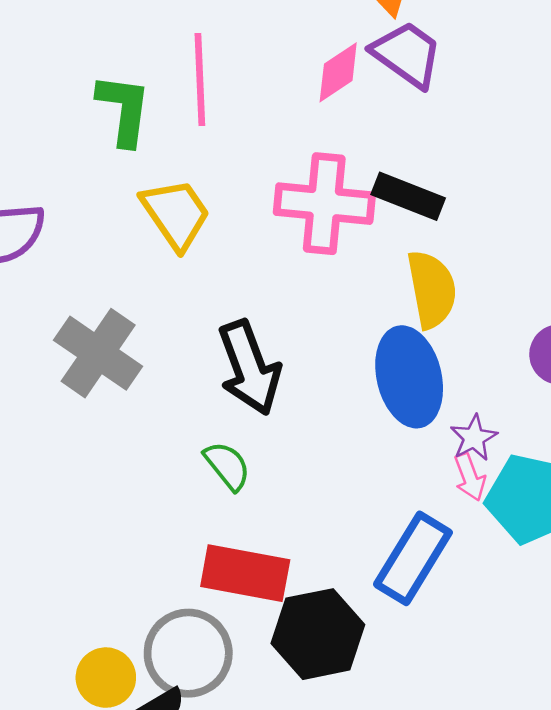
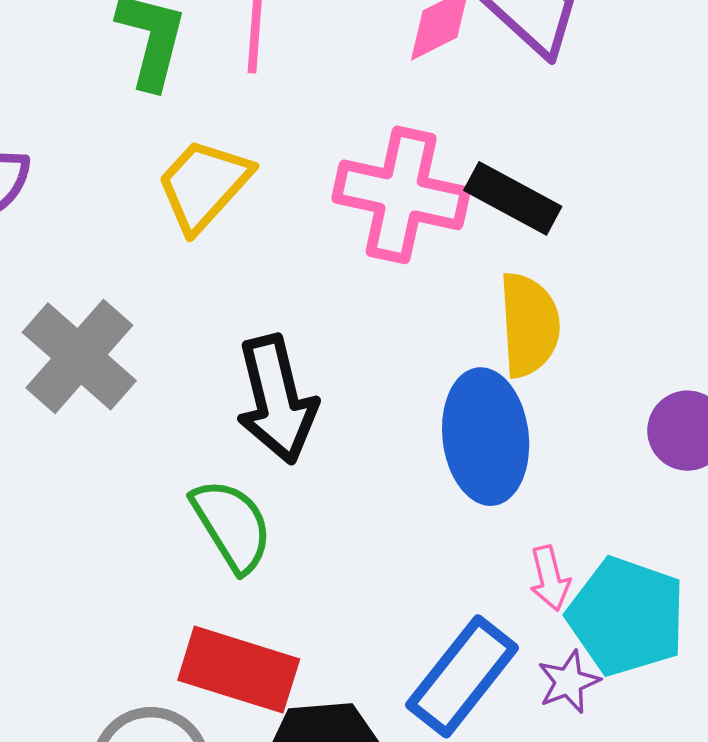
yellow trapezoid: (176, 214) -> (204, 185), turned -110
purple star: (474, 438) -> (569, 682), moved
green semicircle: (227, 466) -> (232, 525), size x1.4

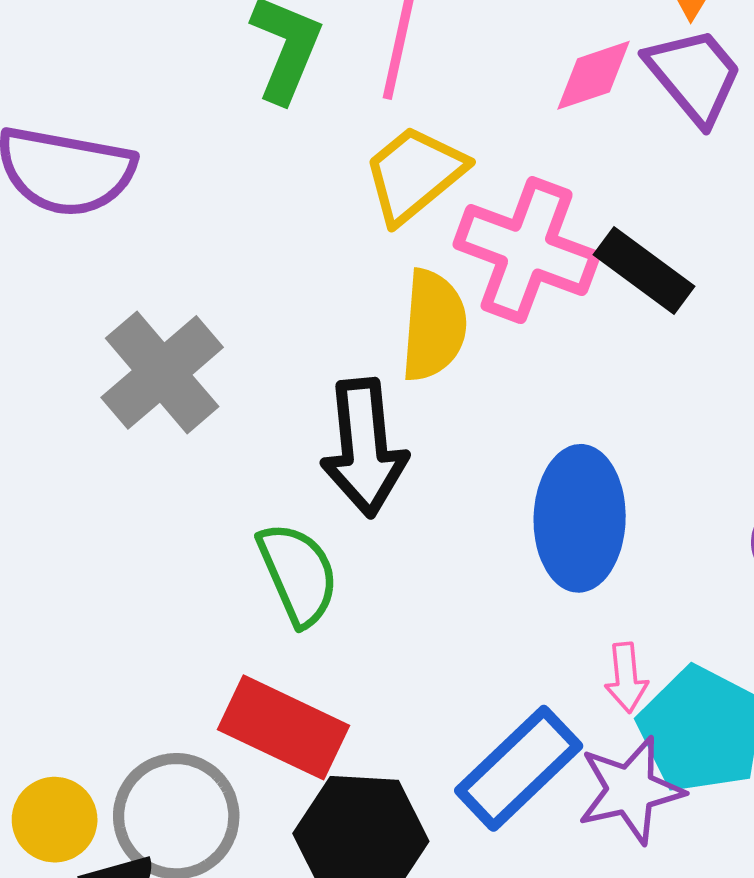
yellow trapezoid: (204, 185) -> (414, 174), moved
yellow semicircle: (529, 325) -> (434, 325), moved
purple star: (569, 682) -> (630, 790), size x1.6

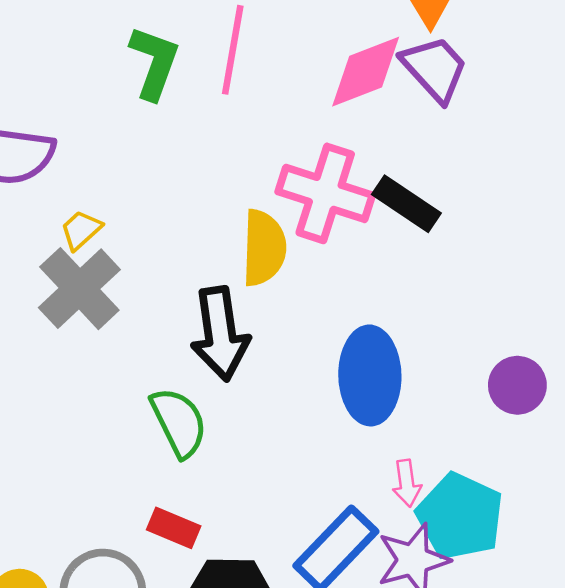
pink diamond: (593, 75) -> (366, 72), size x1.4
yellow trapezoid: (414, 174) -> (81, 230), moved, size x0.6
red rectangle: (284, 727) -> (174, 528), size x0.6

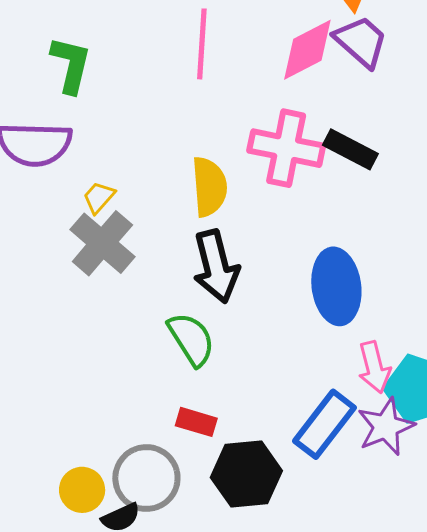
green L-shape: (154, 63) -> (71, 65), moved
yellow semicircle: (264, 248) -> (209, 187), moved
pink arrow: (407, 483) -> (374, 367), size x1.4

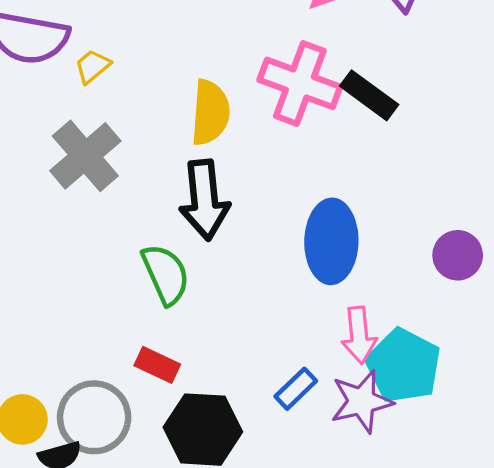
yellow trapezoid: (99, 197) -> (93, 66), moved
blue rectangle: (325, 424) -> (296, 389), size x0.6

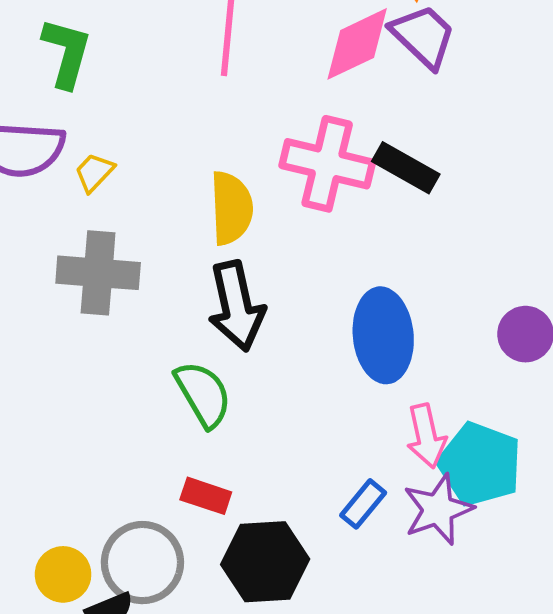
gray cross: (85, 156) -> (98, 273), turned -38

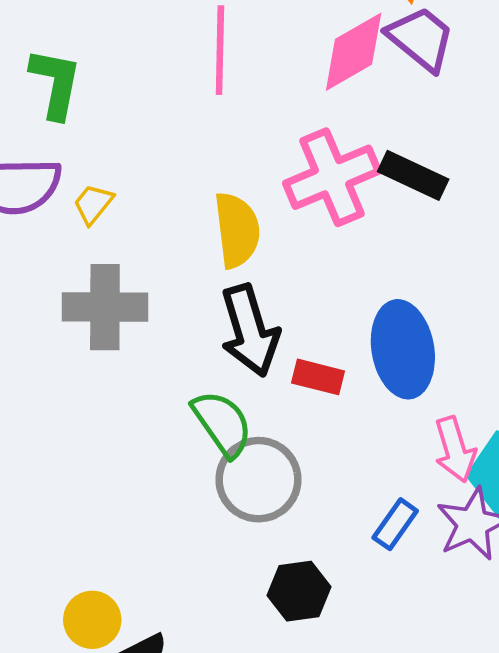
pink cross: (327, 164) -> (332, 177), turned -32
red rectangle: (206, 496) -> (318, 377), moved
black hexagon: (265, 562) -> (299, 591), size x0.7
gray circle: (142, 563) -> (258, 480), moved

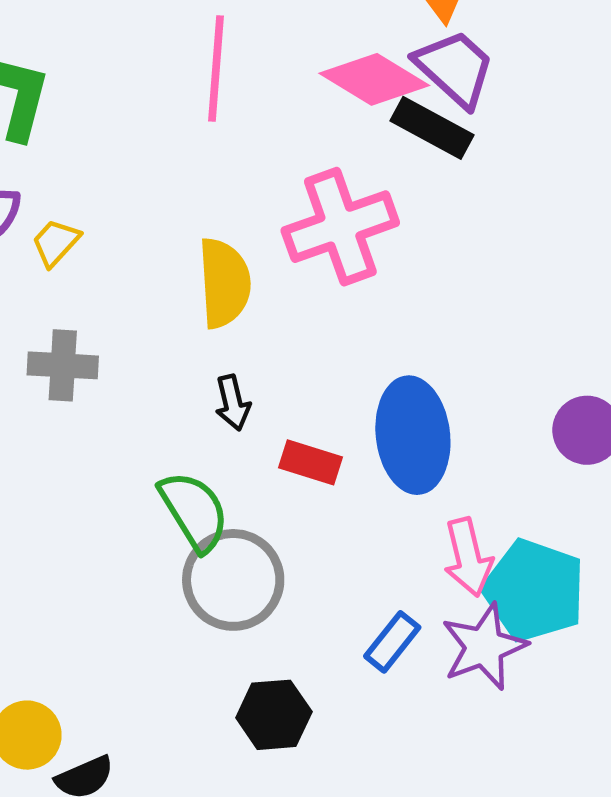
pink diamond: (354, 52) -> (374, 79), turned 58
black rectangle: (413, 175) -> (432, 128), moved
gray cross: (105, 307) -> (63, 365), size x0.7
black arrow: (250, 331) -> (233, 403), size x0.5

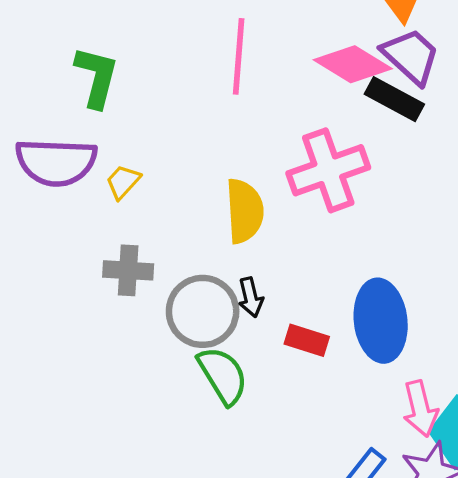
gray circle: (233, 580) -> (203, 311), moved

